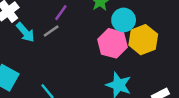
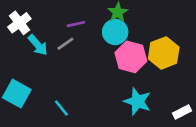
purple line: (61, 13) -> (76, 24), turned 42
cyan circle: (124, 20) -> (115, 32), moved

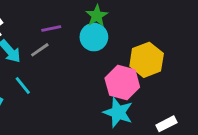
pink hexagon: (131, 57) -> (122, 83), moved
cyan line: (61, 108) -> (23, 85), moved

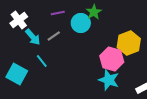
purple line: (51, 29) -> (58, 13), moved
cyan circle: (94, 37) -> (81, 23), moved

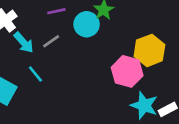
cyan star: (109, 80) -> (144, 105), moved

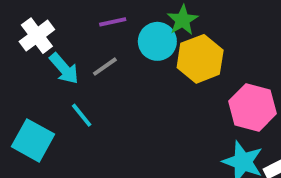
yellow hexagon: (149, 50) -> (200, 59), moved
pink hexagon: (127, 71) -> (253, 107), moved

